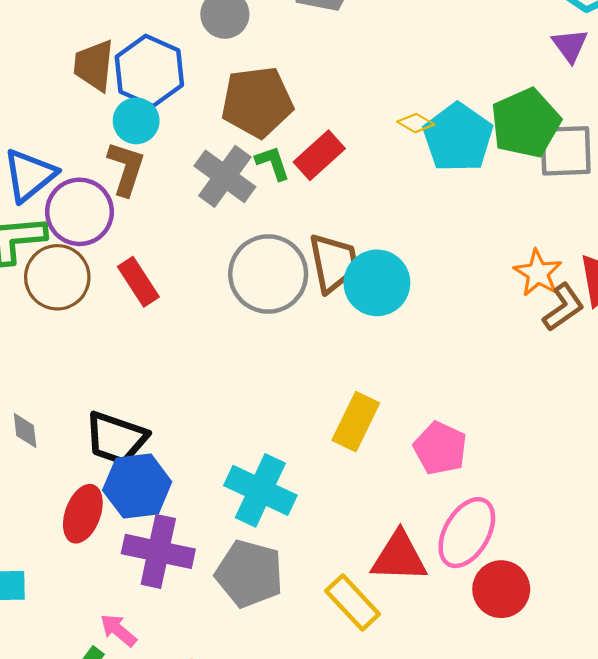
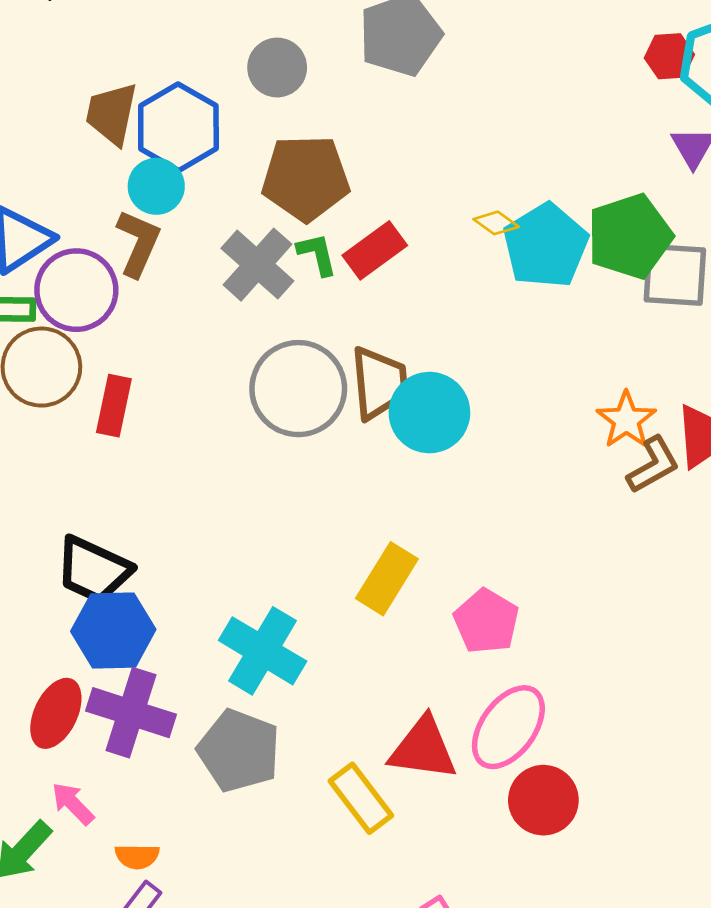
red rectangle: (138, 282) -> (114, 406), moved, turned 39
red ellipse: (83, 514) -> (56, 713), moved

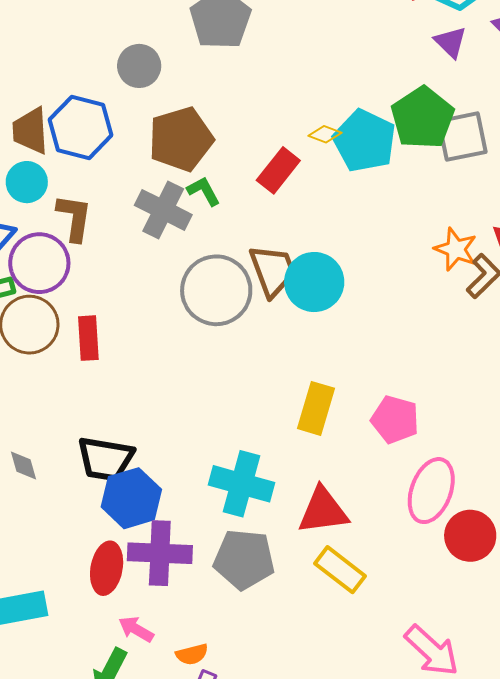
cyan circle: (156, 186) -> (27, 182), moved
red rectangle: (375, 250) -> (278, 170), moved
red triangle: (423, 749) -> (323, 511), moved

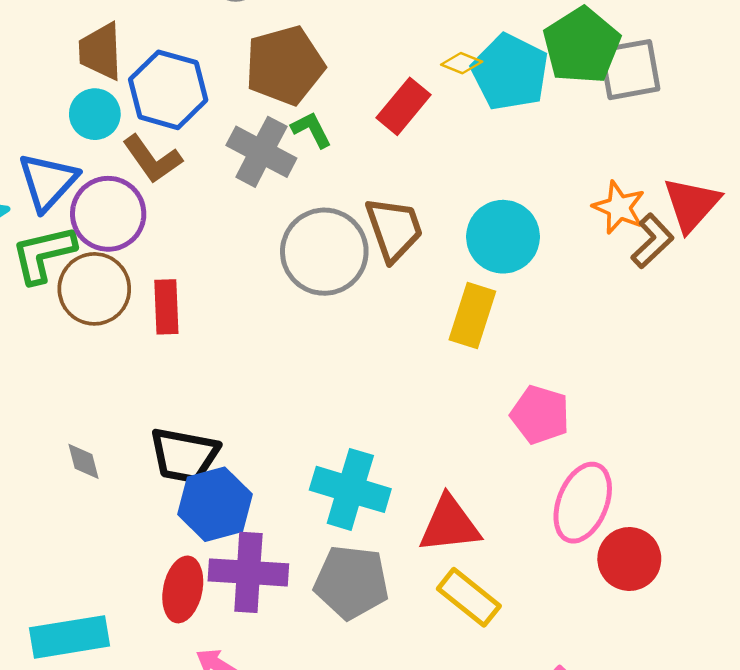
blue hexagon: (80, 127) -> (168, 90), moved
brown L-shape: (74, 218) -> (152, 159), turned 135
cyan circle: (314, 282) -> (503, 237), moved
yellow rectangle: (316, 408) -> (472, 316), moved

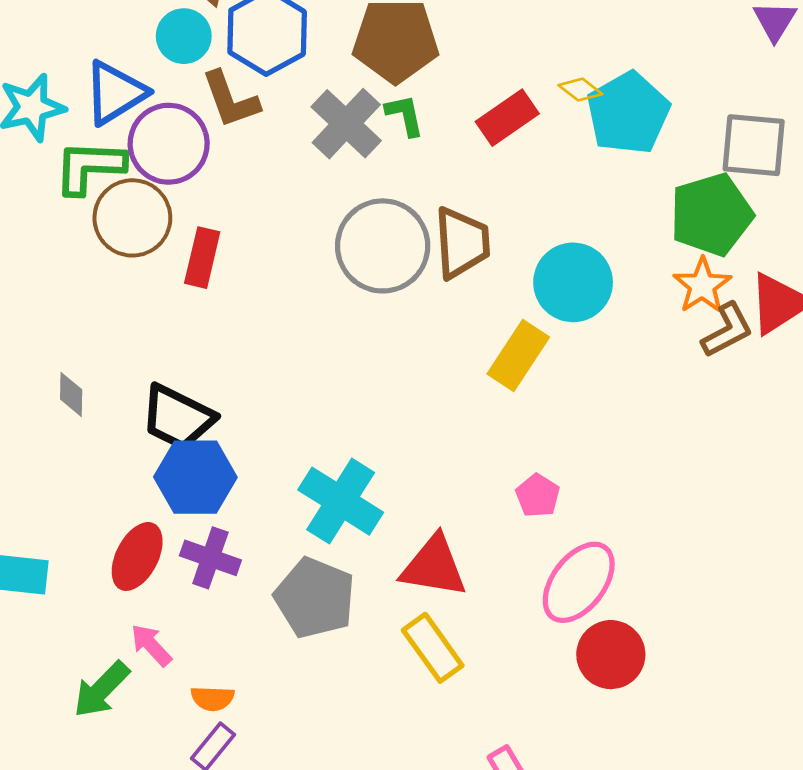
green pentagon: (582, 46) -> (711, 215), moved
pink pentagon: (540, 415) -> (538, 496), moved, size x0.7
purple cross: (248, 572) -> (210, 558), size x0.7

